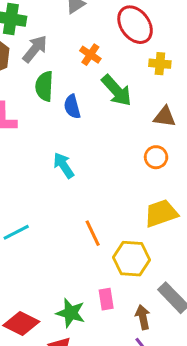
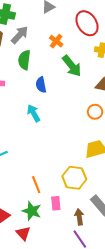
blue semicircle: (72, 107) -> (41, 85), moved
orange line: (93, 233) -> (36, 185), moved

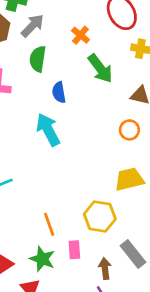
cyan arrow: (34, 113) -> (48, 130), size x1.4

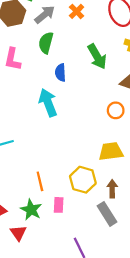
orange cross: (80, 35) -> (77, 11), moved
brown arrow: (105, 268) -> (112, 189), moved

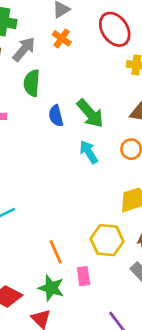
green arrow: (97, 57) -> (90, 113), moved
cyan arrow: (48, 103) -> (89, 152), moved, size x0.7

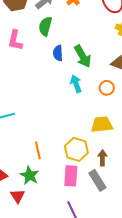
pink rectangle: (83, 276) -> (71, 176), moved, size x1.5

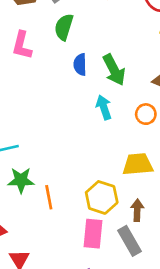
green star: (29, 175) -> (21, 180), moved, turned -30

